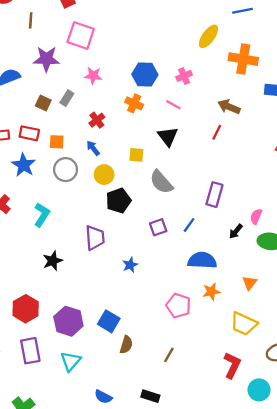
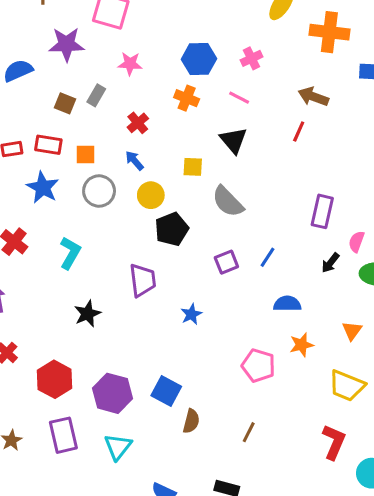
purple rectangle: (214, 195) -> (322, 211), moved
blue semicircle: (202, 260) -> (287, 304), size x0.7

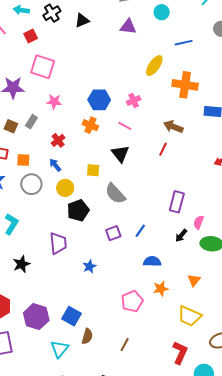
pink pentagon: (258, 366) -> (132, 301), turned 30
cyan triangle: (118, 447) -> (60, 349), moved

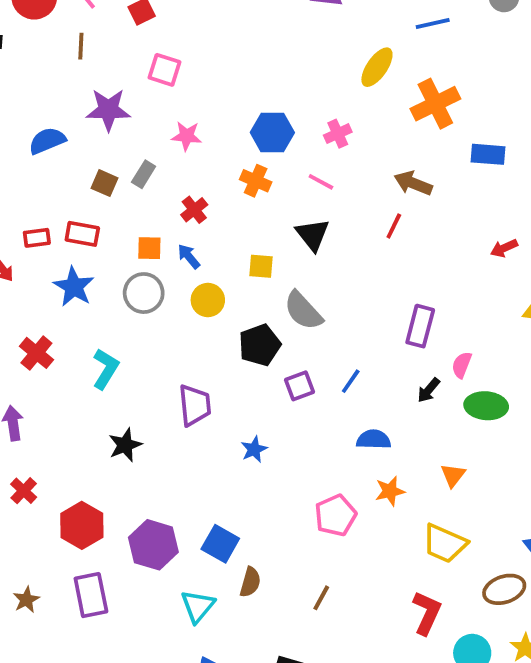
pink square: (43, 67) -> (165, 70), size x0.7
orange cross: (185, 85) -> (435, 104), turned -35
orange square: (23, 160) -> (149, 248), moved
black pentagon: (78, 210) -> (260, 345), moved

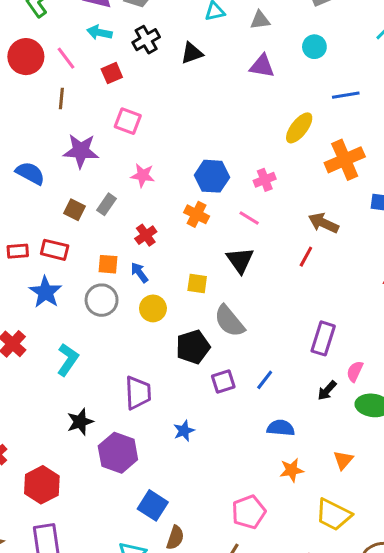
blue semicircle: (47, 141) -> (30, 173), turned 48
pink pentagon: (336, 515) -> (249, 512), moved
purple hexagon: (153, 545) -> (118, 453), moved

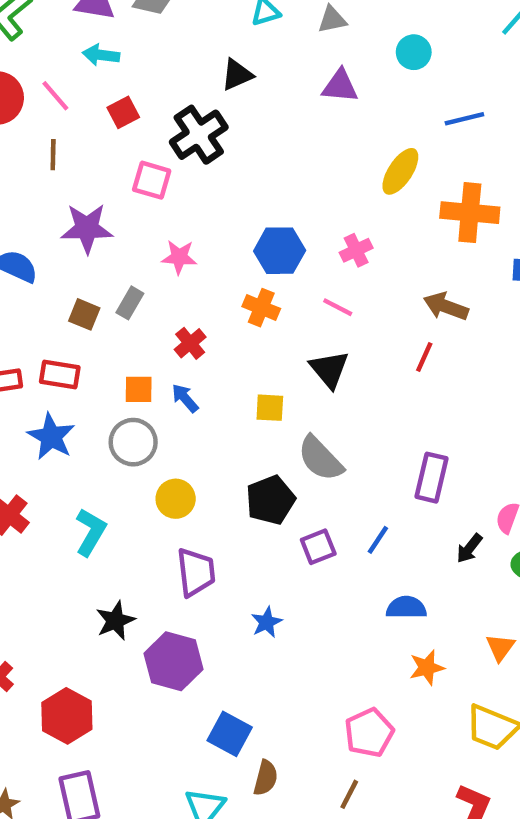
black cross: (146, 40) -> (199, 135), moved, size x1.4
orange cross: (345, 160) -> (470, 213), turned 33
yellow circle: (153, 308) -> (176, 499), moved
purple rectangle: (323, 338) -> (431, 478), moved

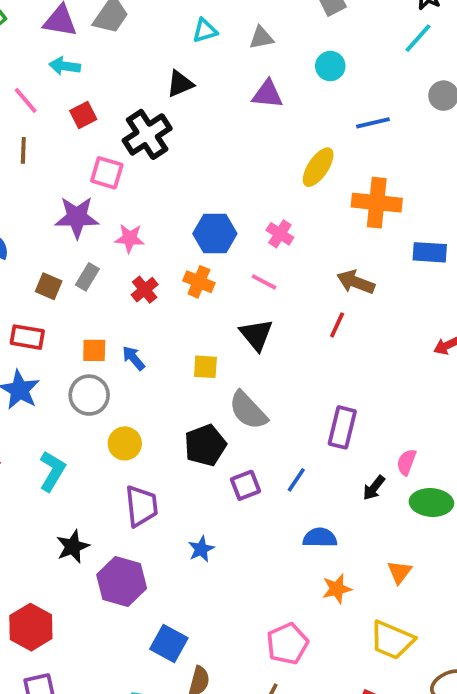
purple star: (87, 228) -> (77, 217), moved
pink cross: (356, 250) -> (280, 234), turned -32
red cross: (190, 343) -> (145, 290), moved

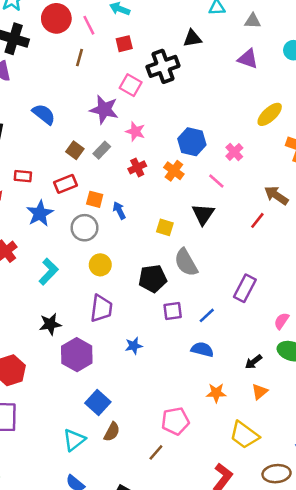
red rectangle: (27, 337) -> (66, 184), moved, turned -45
black arrow: (374, 488) -> (254, 362), moved
blue semicircle: (320, 538) -> (202, 349), moved

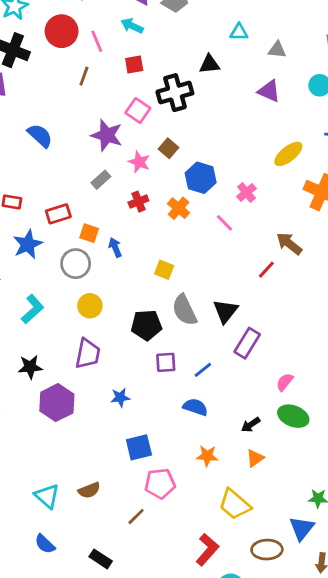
brown square: (75, 150) -> (169, 148), moved
black triangle: (203, 214) -> (225, 311), moved
blue square: (98, 402) -> (139, 447), moved, turned 30
brown semicircle: (112, 432) -> (89, 490), turned 36
cyan triangle: (74, 440) -> (47, 496), turned -45

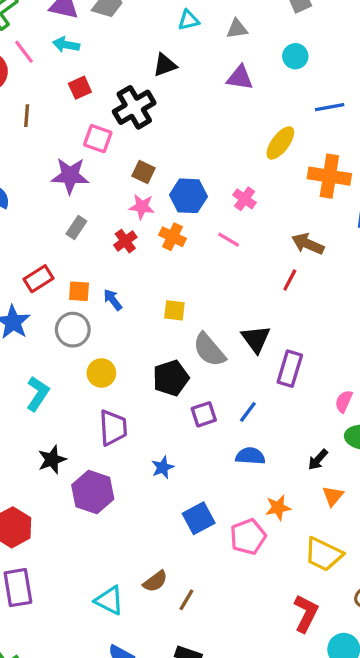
pink line: (97, 41) -> (24, 52), moved
pink star: (139, 162) -> (142, 207), moved
pink pentagon: (160, 484) -> (248, 537), moved
brown line: (136, 517) -> (186, 600), moved

